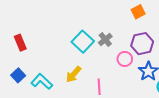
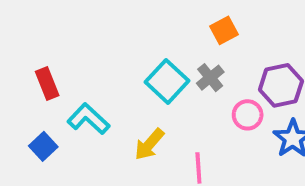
orange square: (138, 12) -> (224, 30), moved
cyan L-shape: (42, 82) -> (88, 119), moved

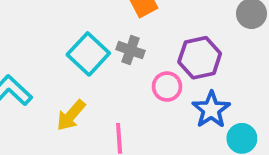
gray cross: (210, 78) -> (131, 50), turned -32

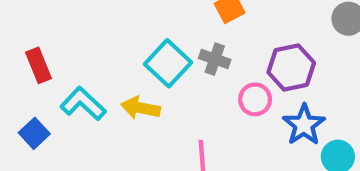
yellow arrow: (71, 115) -> (140, 108), moved, turned 60

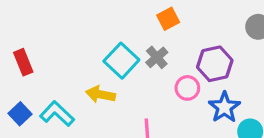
gray cross: (215, 59) -> (157, 57), turned 30
cyan L-shape: (83, 104) -> (57, 114), moved

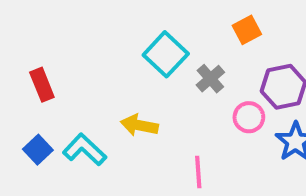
orange square: (168, 19) -> (247, 30), moved
cyan square: (121, 61) -> (166, 54), moved

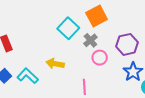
orange square: (247, 30) -> (97, 16), moved, size x1.5
pink circle: (249, 117) -> (100, 58), moved

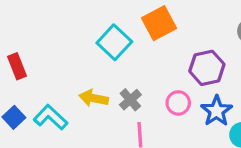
gray cross: (90, 40) -> (130, 100), moved
pink circle: (100, 58) -> (178, 103), moved

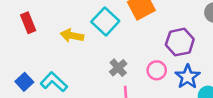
red rectangle: (17, 66) -> (28, 23), moved
yellow arrow: (94, 98) -> (72, 36), moved

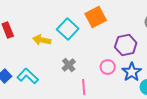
gray cross: (118, 68) -> (69, 65), moved

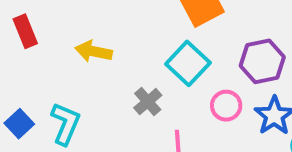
cyan square: (68, 29) -> (188, 63), moved
cyan L-shape: (28, 76) -> (65, 124), turned 70

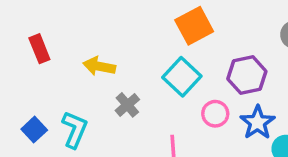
gray cross: (148, 102) -> (127, 105), moved

